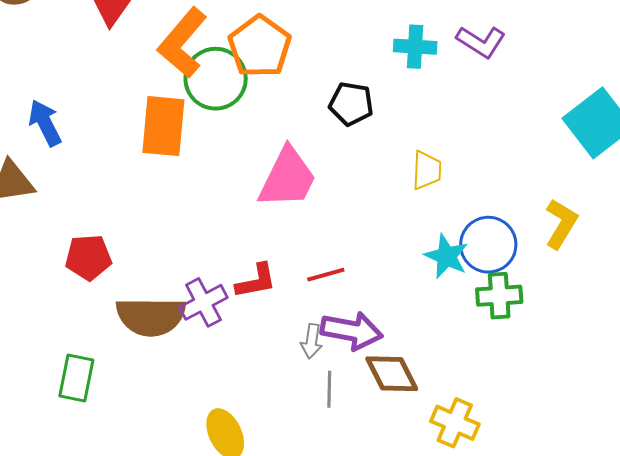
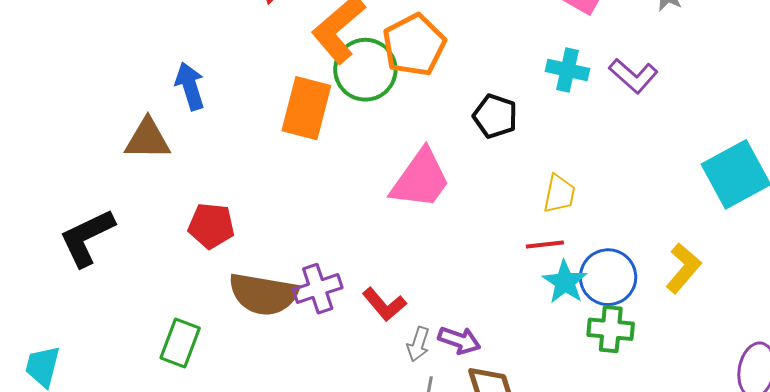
red line: (326, 275) -> (545, 244), moved
red L-shape: (256, 281) -> (384, 304), moved, turned 51
purple arrow: (352, 331) -> (459, 340), size x0.7

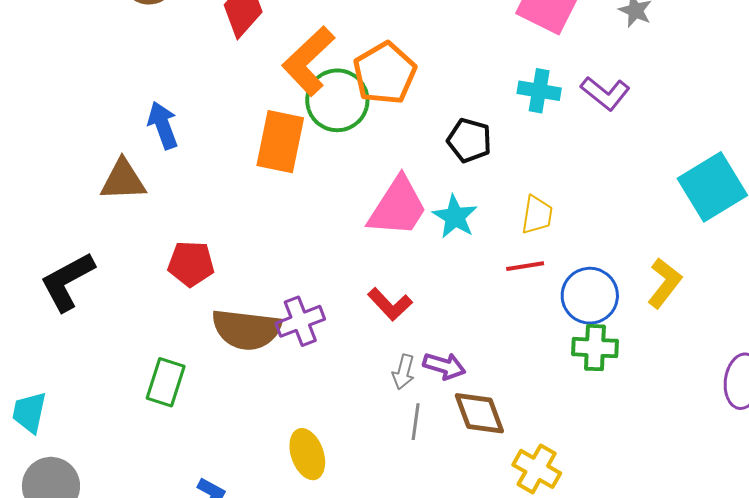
cyan star: (565, 282) -> (455, 217), moved
red L-shape: (384, 304) -> (390, 304), moved

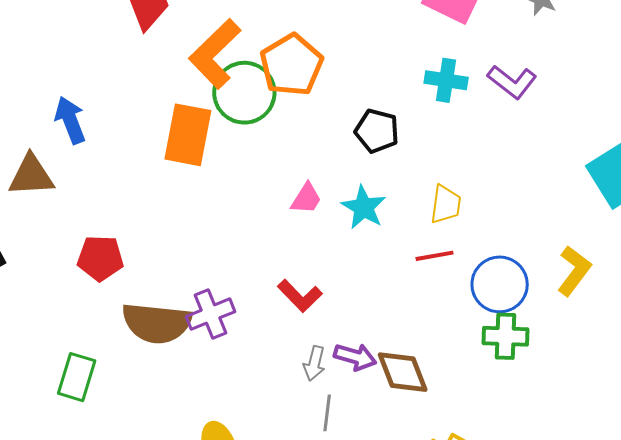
pink trapezoid: (398, 207) -> (306, 198), size x0.5
brown diamond: (479, 413) -> (403, 372), moved

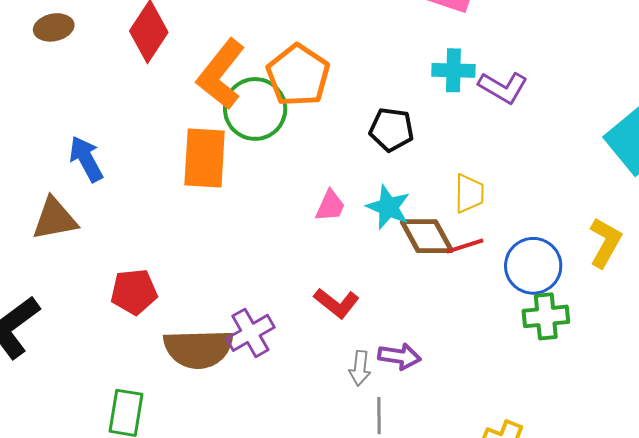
purple L-shape: (512, 82) -> (503, 87), moved
brown diamond: (403, 372) -> (427, 236), moved

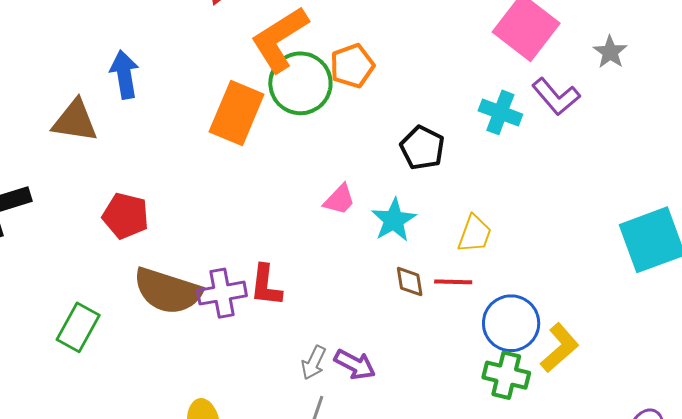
orange pentagon: (298, 75) -> (352, 66), size x0.7
purple L-shape: (503, 87) -> (556, 97), moved
brown diamond: (427, 236) -> (410, 282), moved, size x0.6
yellow L-shape: (605, 242) -> (560, 348), moved
red L-shape: (337, 303) -> (266, 285), moved, turned 39

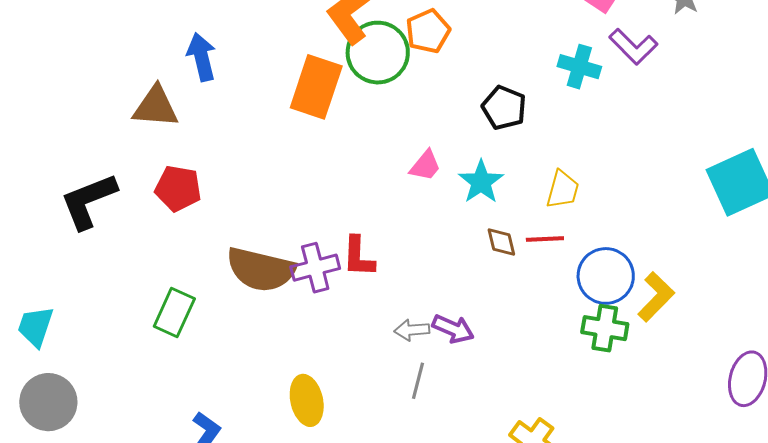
red pentagon: (126, 216) -> (178, 188), moved
gray arrow: (314, 363) -> (412, 330), turned 64

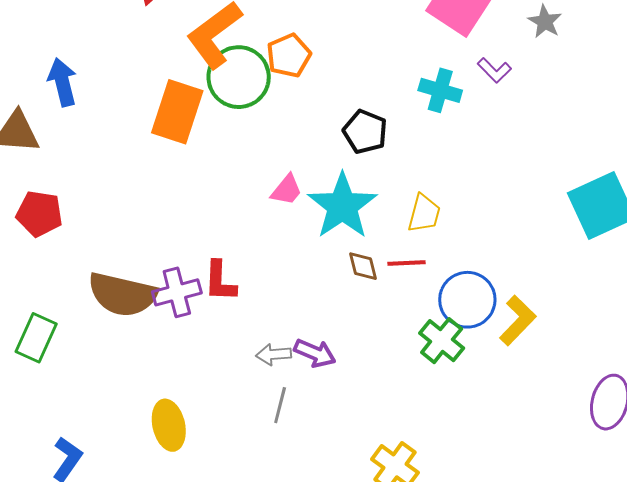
purple L-shape: (633, 47) -> (494, 70), size x0.7
cyan star: (481, 182) -> (342, 206), size x1.5
green cross: (605, 328) -> (442, 341), moved, turned 30

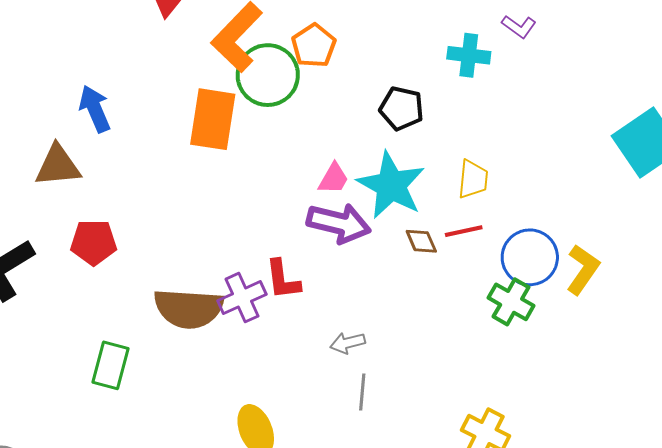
purple arrow: (315, 353) -> (339, 223), moved, size x1.5

